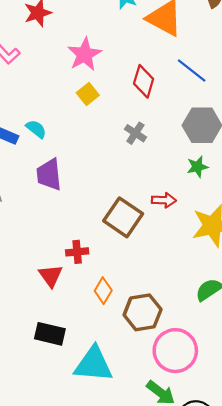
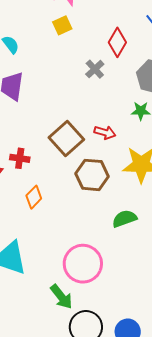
red diamond: (144, 81) -> (117, 42), moved
brown hexagon: (143, 312) -> (92, 175), moved

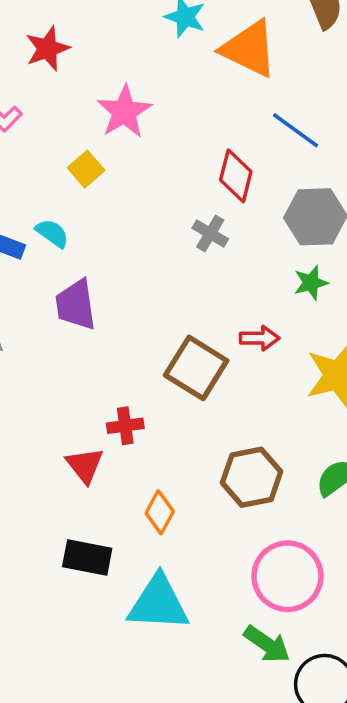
yellow square: (62, 25) -> (86, 169), moved
brown hexagon: (92, 175) -> (252, 477), moved
orange diamond: (34, 197) -> (160, 512), moved

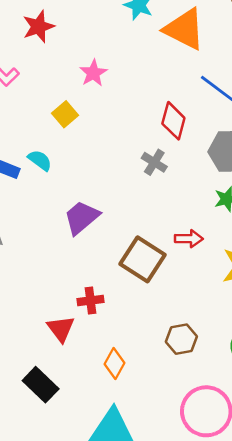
pink star: (124, 112) -> (93, 73), size x0.7
purple trapezoid: (76, 305) -> (82, 217), moved, turned 57
brown hexagon: (252, 477) -> (181, 339), size x0.7
black rectangle: (87, 558) -> (41, 385), moved, turned 32

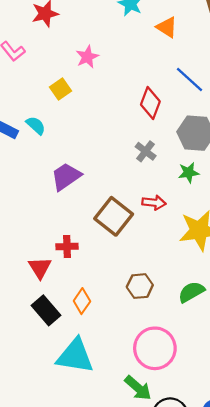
orange triangle: (184, 29) -> (167, 27), size x0.6
gray cross: (154, 162) -> (146, 151), moved
black rectangle: (41, 385) -> (46, 310), moved

